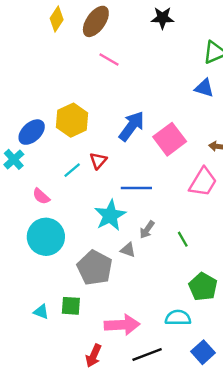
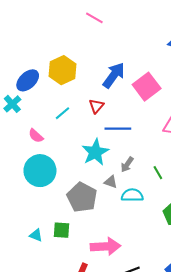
red triangle: (98, 161) -> (96, 106), moved
cyan semicircle: (178, 318) -> (132, 195), moved

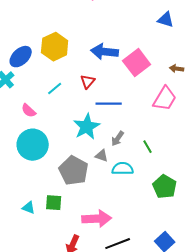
blue arrow: (114, 75) -> (105, 52), turned -120

